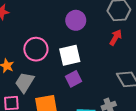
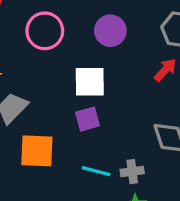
pink circle: (36, 49) -> (45, 31), moved

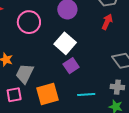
white square: (90, 82) -> (65, 43), turned -30
gray cross: (132, 172) -> (117, 87), moved, turned 32

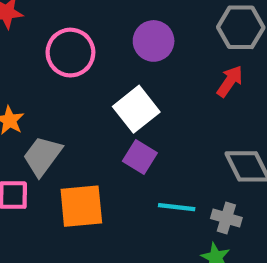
purple square: (71, 66) -> (140, 157), turned -35
cyan line: (86, 94) -> (177, 207), moved

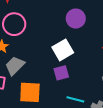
pink circle: (70, 53) -> (14, 24), moved
purple square: (140, 157) -> (61, 73), turned 35

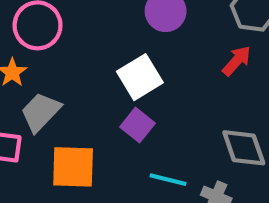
purple square: (61, 73) -> (138, 125), turned -35

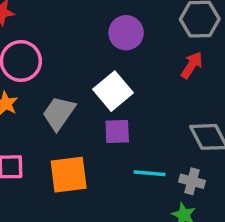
gray trapezoid: (41, 112) -> (59, 113), moved
purple square: (138, 125) -> (117, 132), turned -32

